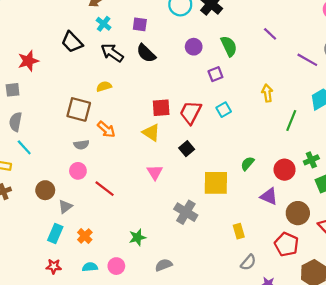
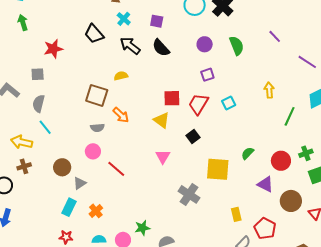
purple square: (215, 74) -> (207, 75), moved
green star: (137, 237) -> (142, 228), moved
red pentagon: (286, 244) -> (265, 228), moved

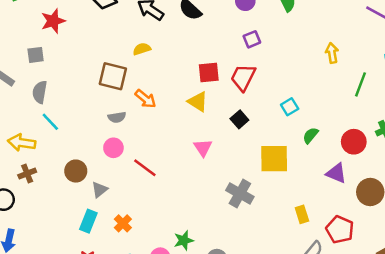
cyan square: (229, 103) -> (290, 107), moved

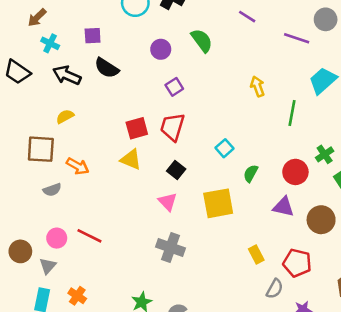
pink circle: (113, 148) -> (57, 238), moved
pink triangle: (203, 148) -> (168, 202), moved
gray cross: (240, 193) -> (171, 247), moved

